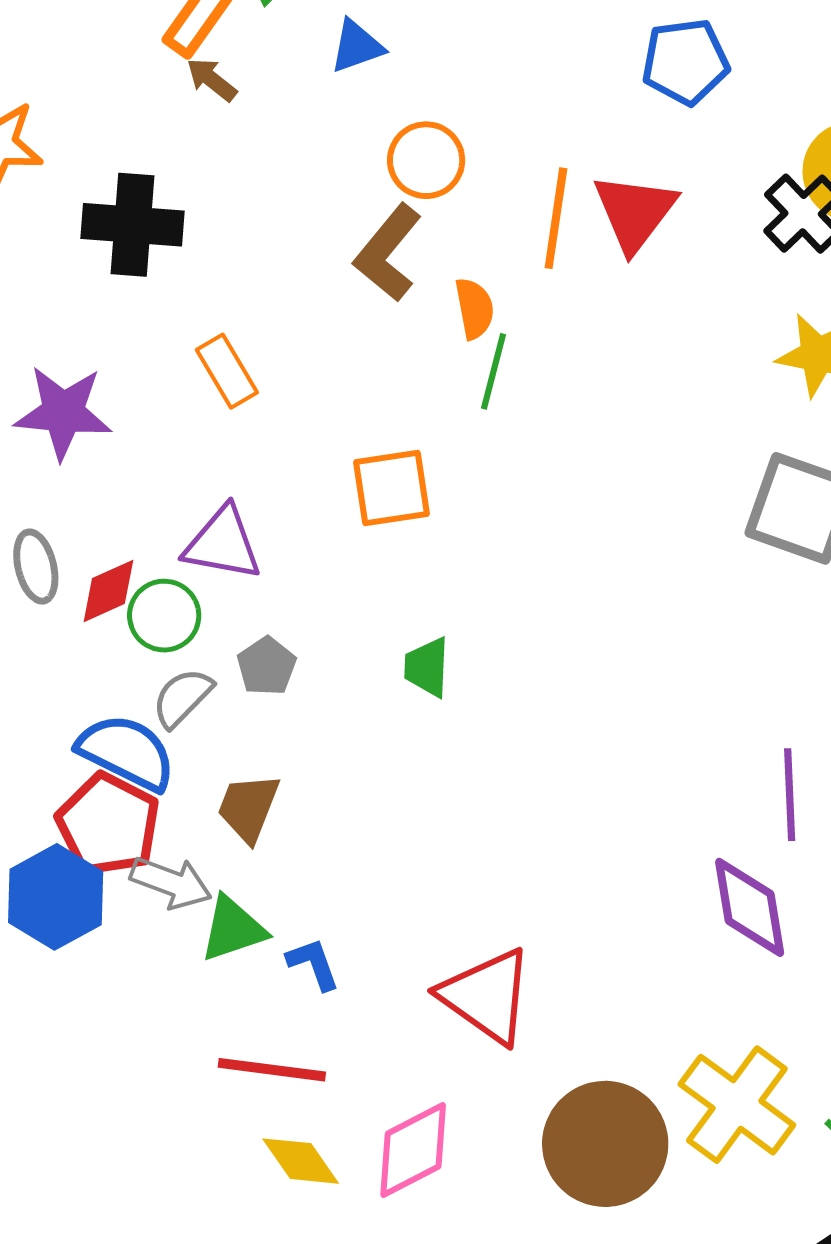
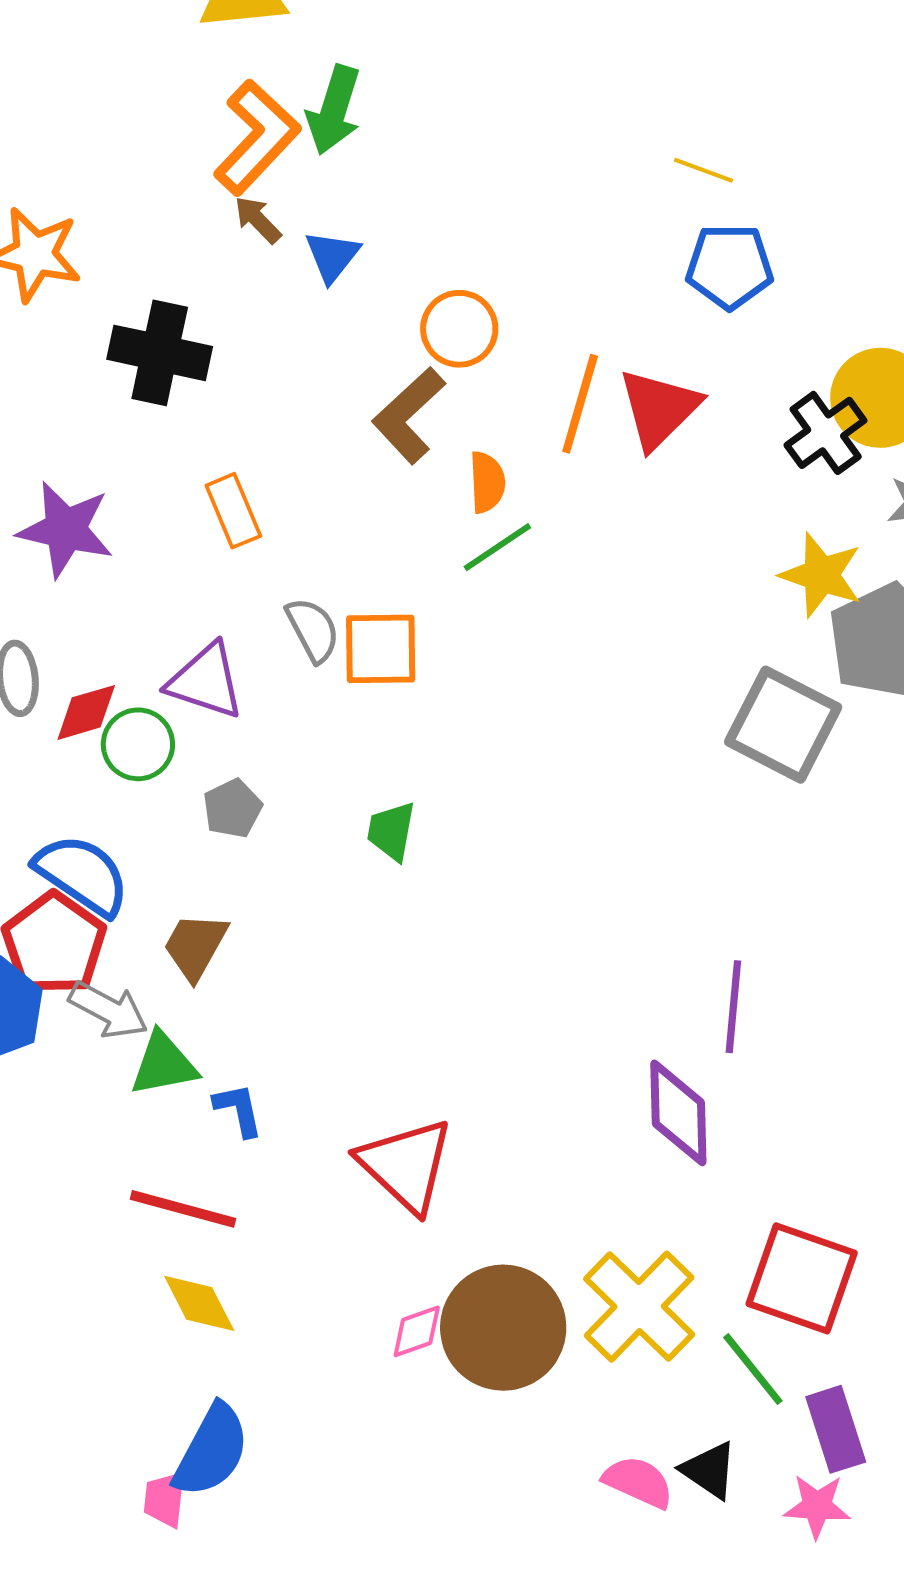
blue triangle: (357, 46) -> (332, 256), moved, turned -40
green line: (493, 371) -> (497, 547), turned 34
gray semicircle: (182, 698) -> (313, 630), moved, turned 100
pink diamond: (413, 1150) -> (417, 1331), moved, size x0.6

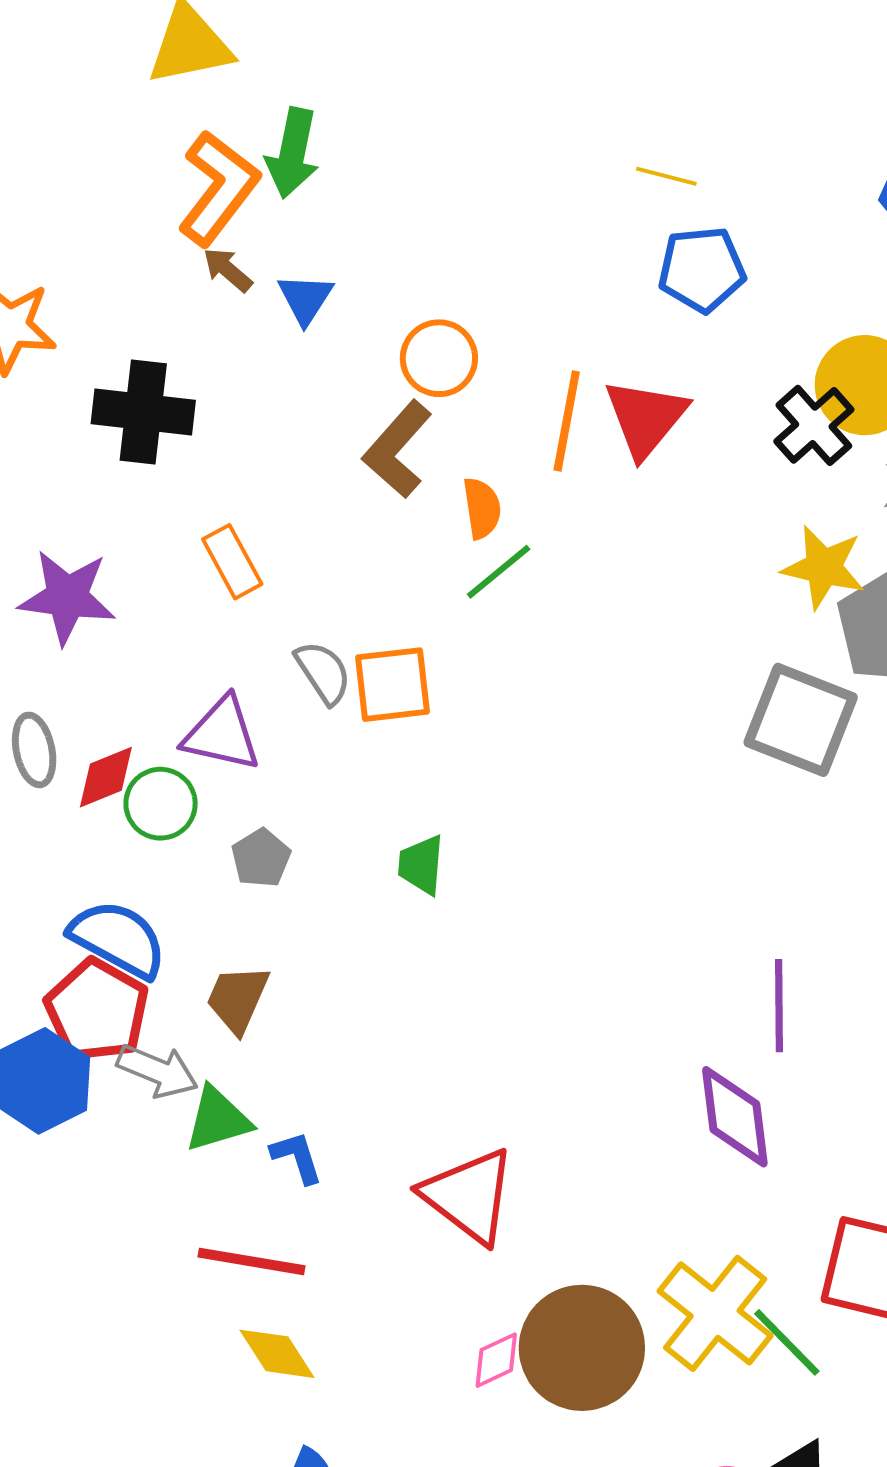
green line: (753, 1369) -> (787, 1342), moved

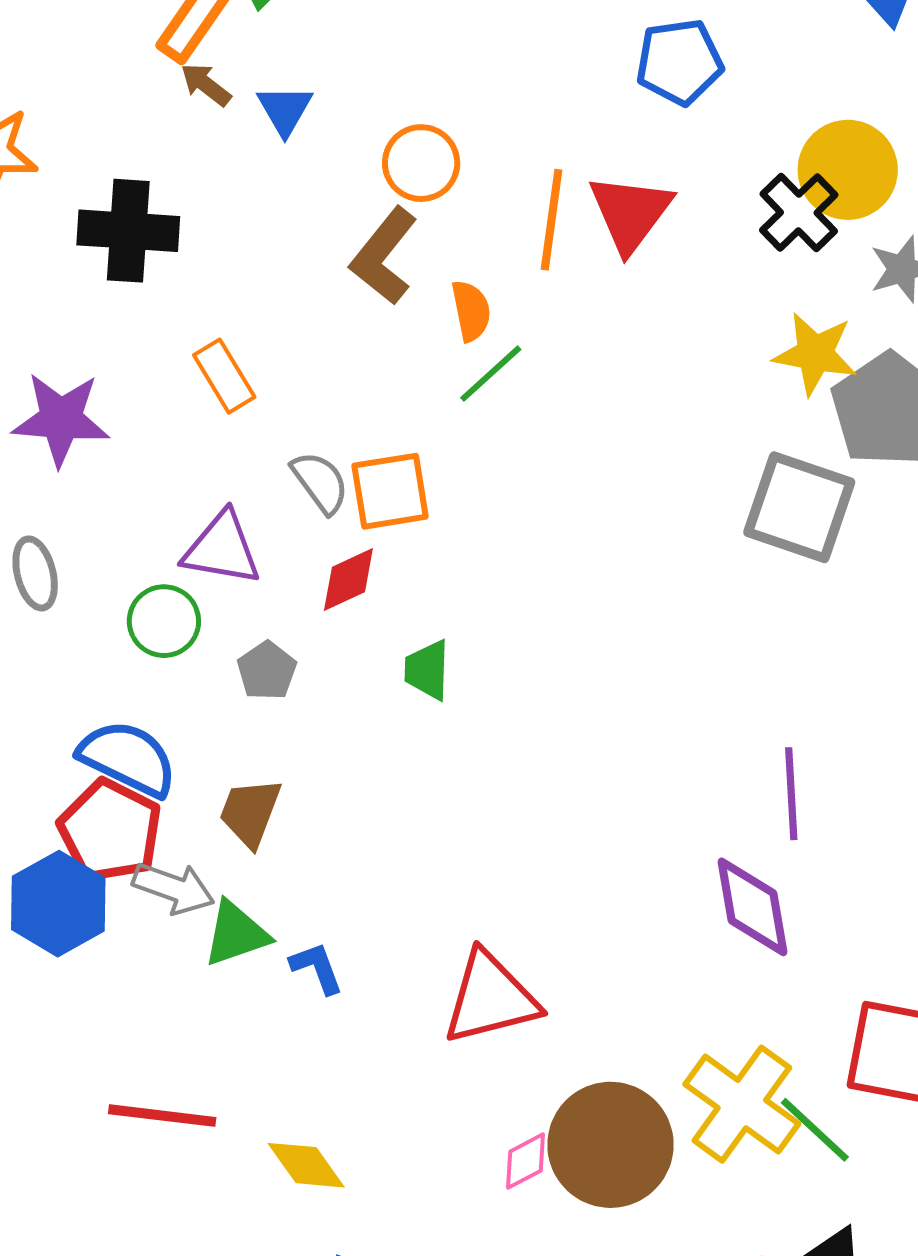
red diamond: (106, 777) -> (348, 580), moved
red triangle: (469, 1196) -> (490, 998), turned -49
red line: (252, 1261) -> (162, 1116), moved

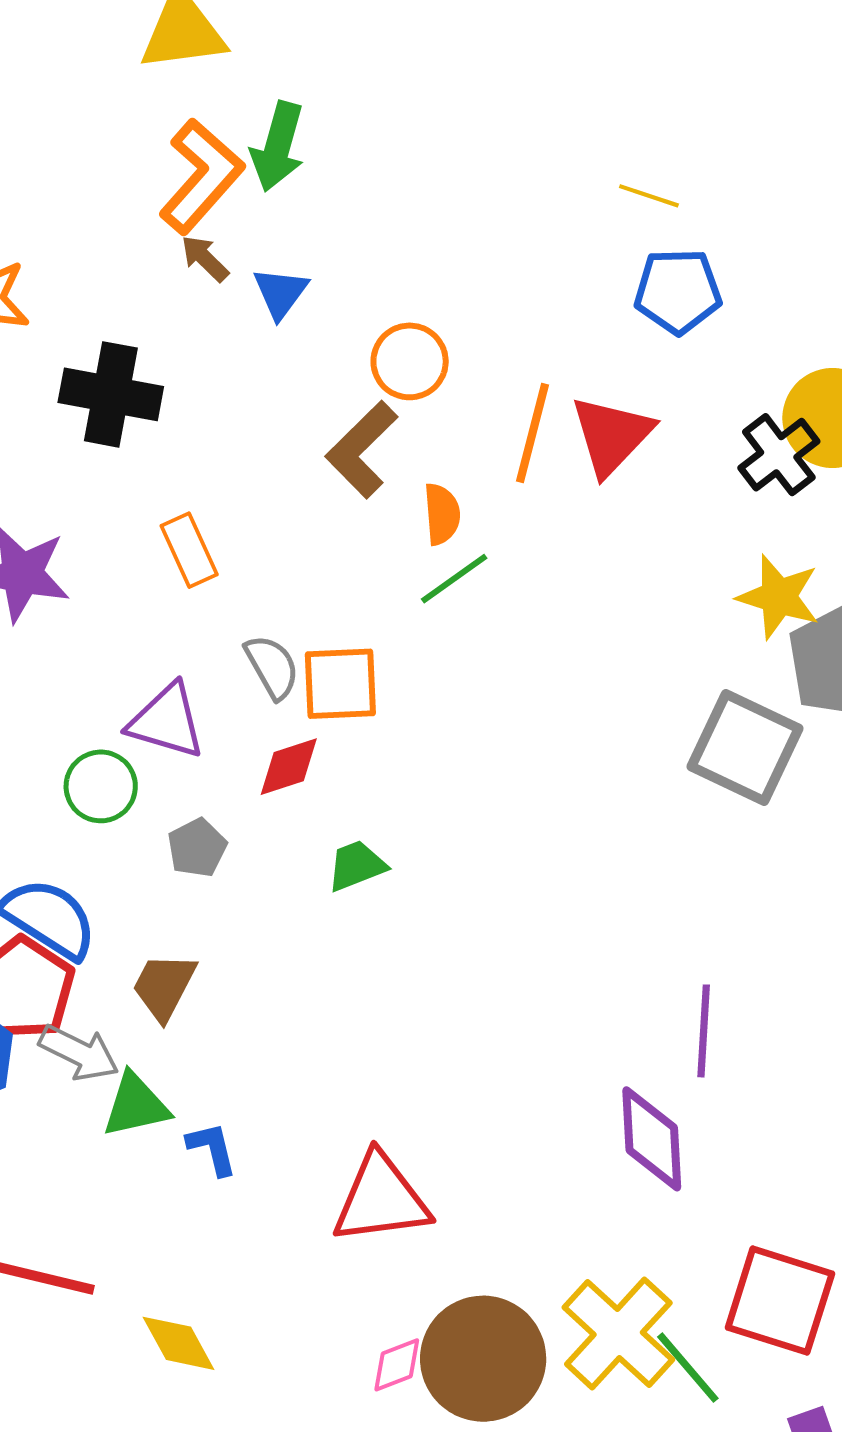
green trapezoid: (427, 670) -> (356, 866), turned 60

